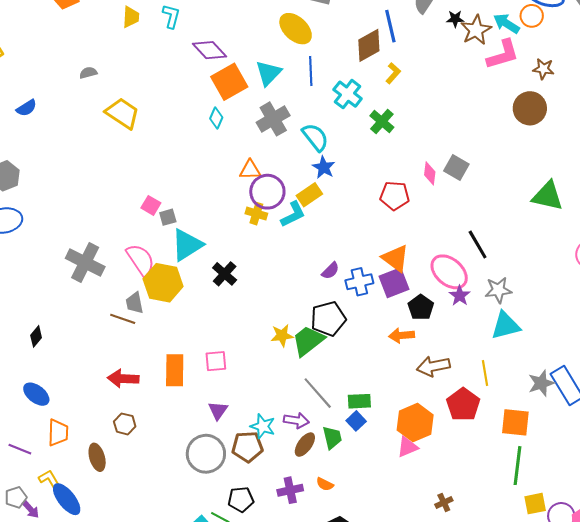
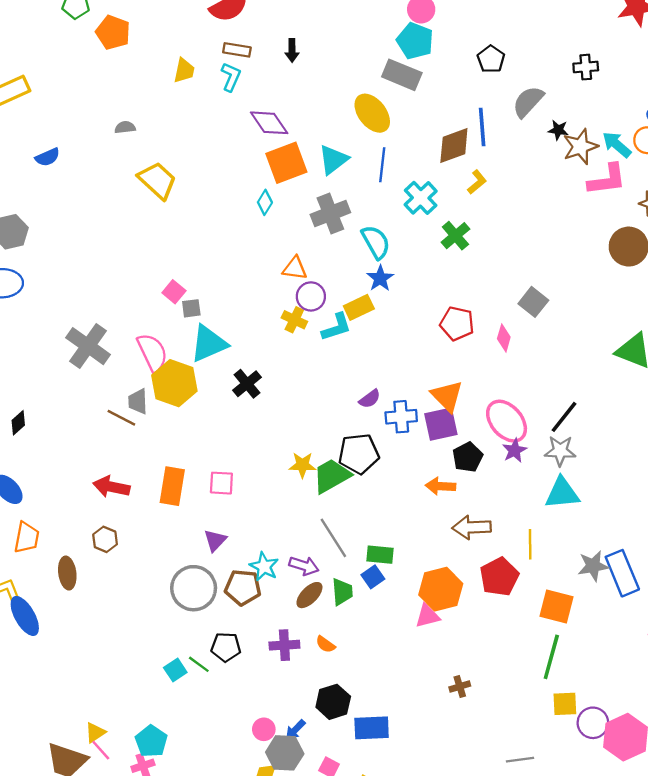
pink diamond: (430, 173) -> (504, 338), moved
purple circle: (267, 192) -> (311, 296), size x0.7
black line: (478, 244) -> (564, 417), moved, turned 60

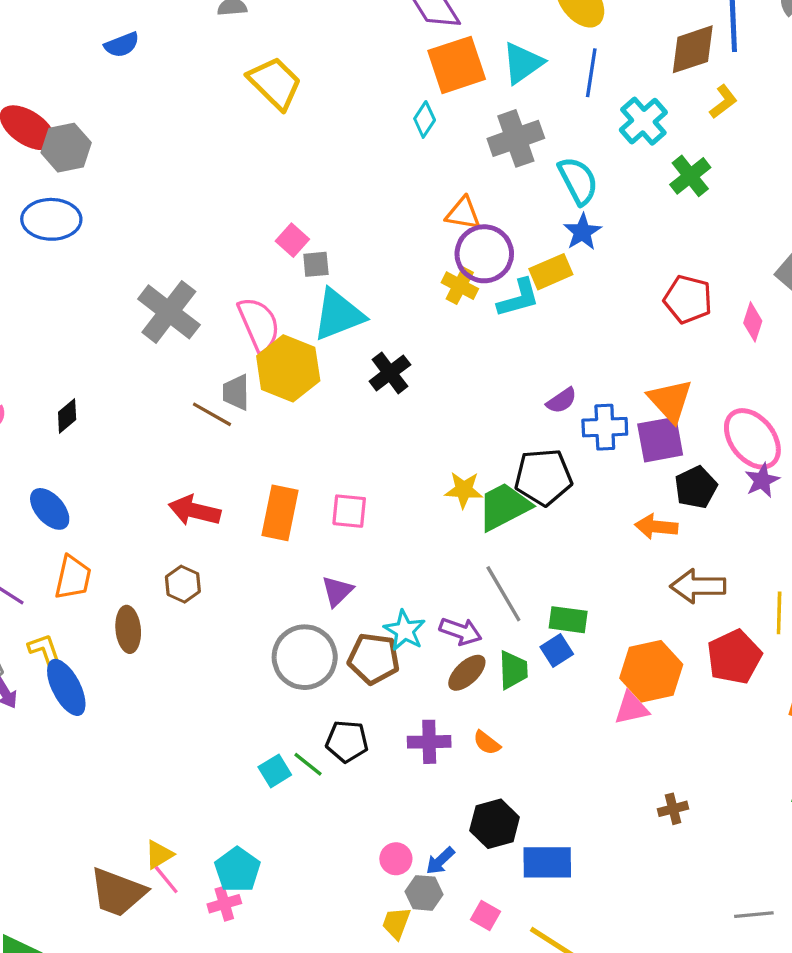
purple circle: (311, 296) -> (484, 254), size x1.4
gray hexagon: (285, 753) -> (424, 893), size x0.7

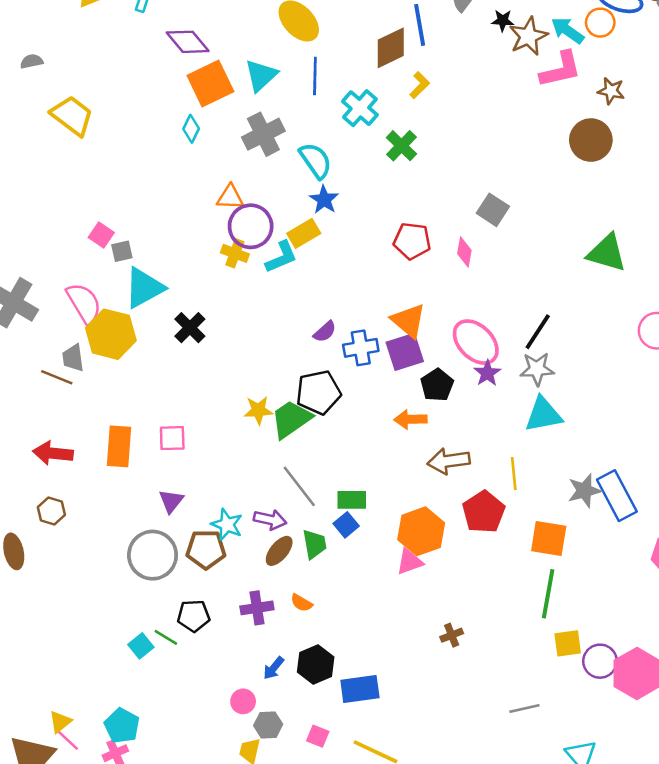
blue arrow: (440, 861) -> (274, 668), moved

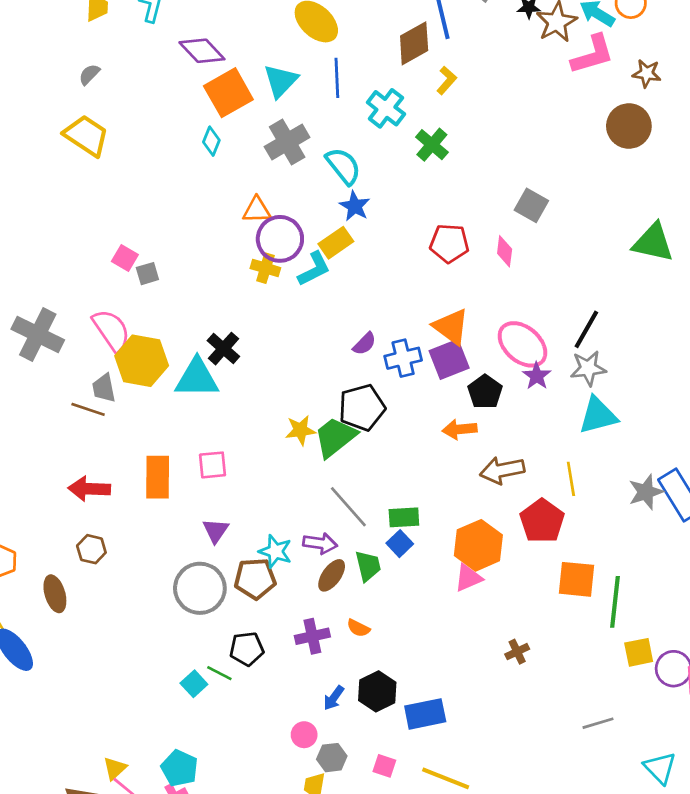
gray semicircle: (32, 61) -> (89, 74), moved, turned -30
cyan triangle: (144, 288) -> (197, 378), moved, turned 33
orange square: (549, 539) -> (576, 579), moved

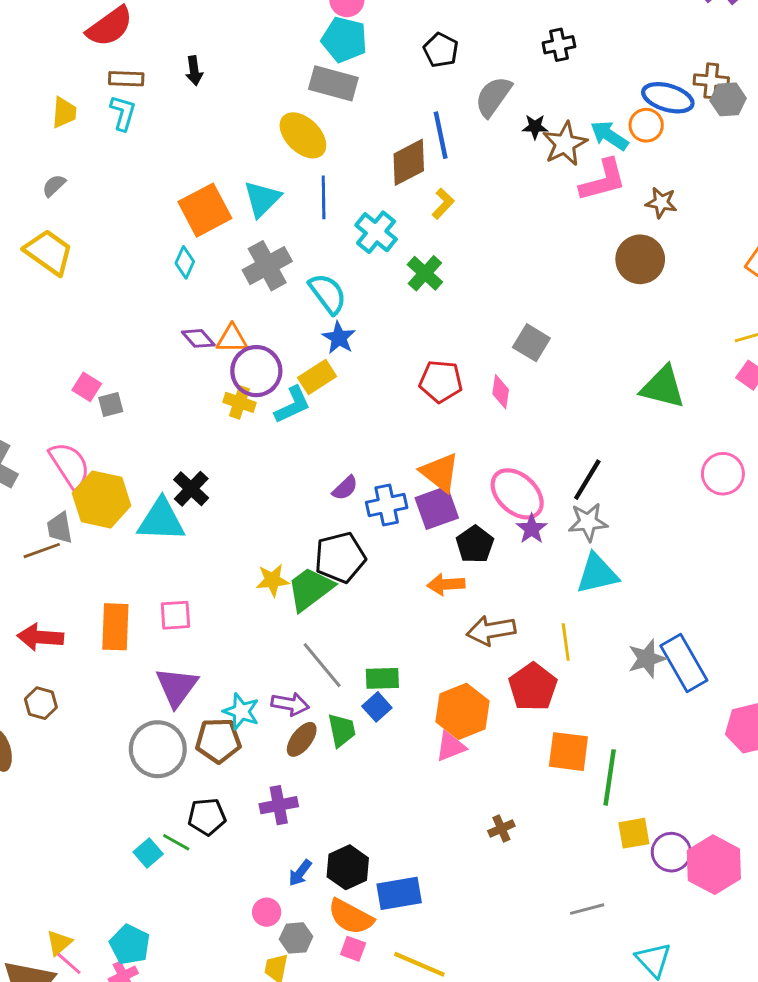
purple diamond: (202, 51) -> (198, 338), moved, size x0.7
brown line: (88, 409) -> (42, 551), turned -40
purple triangle: (216, 531) -> (177, 687), size x1.5
orange semicircle: (358, 628) -> (351, 917), moved, size x1.8

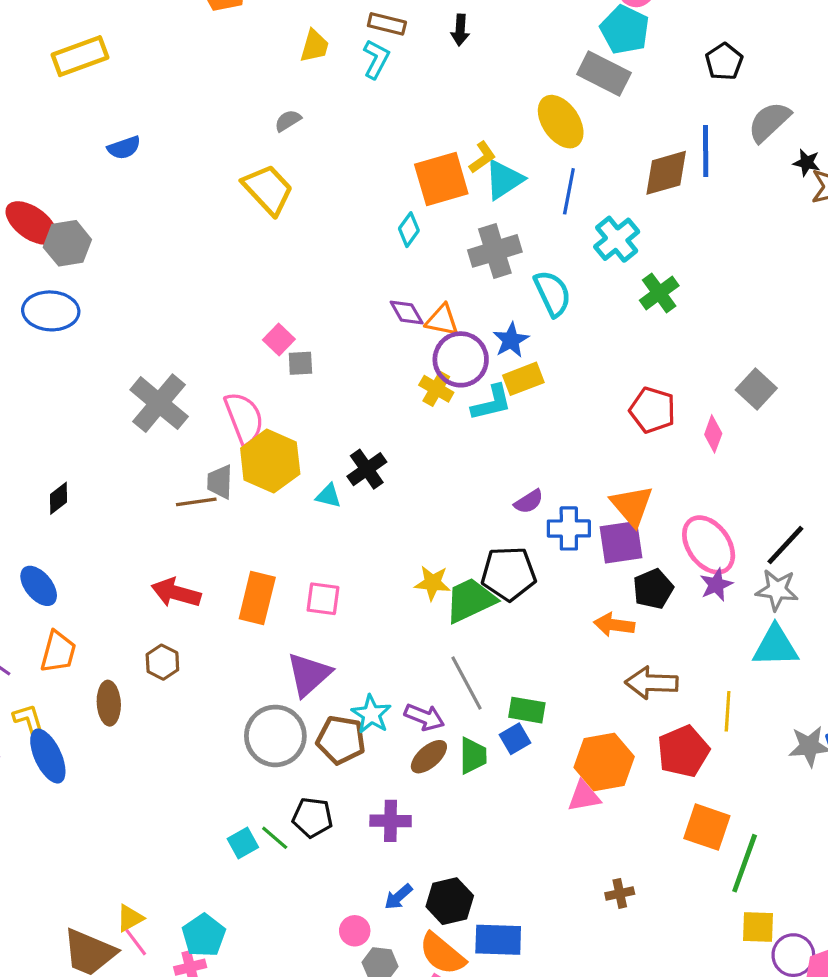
yellow L-shape: (443, 204) -> (482, 157), moved
blue star: (339, 338) -> (511, 340), moved
cyan triangle: (161, 520) -> (328, 496), size x0.5

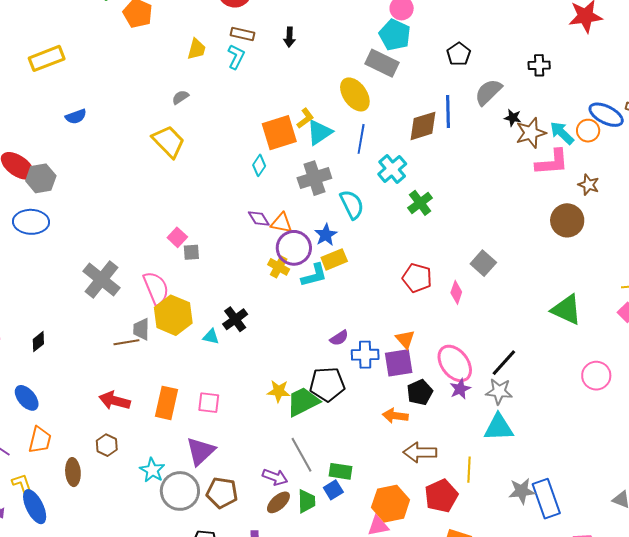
orange triangle: (632, 506) -> (405, 339), size x0.7
cyan star: (371, 714) -> (152, 470), moved

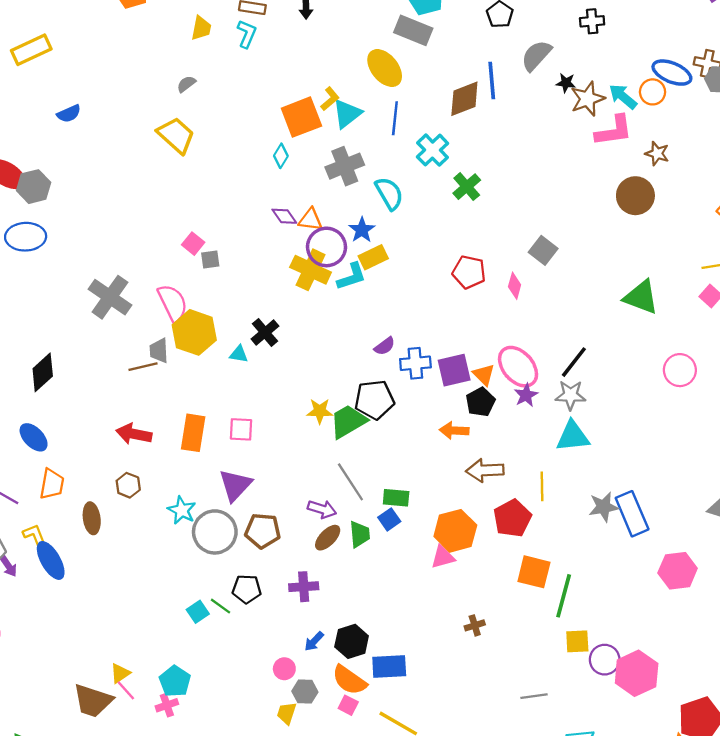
yellow cross: (279, 267) -> (311, 270), size x1.6
orange triangle: (405, 339) -> (484, 375), moved
black diamond: (38, 342) -> (43, 372), size x1.6

